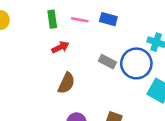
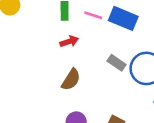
blue rectangle: (108, 19) -> (123, 18), size x1.5

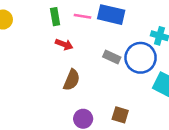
red arrow: (69, 41) -> (64, 44), turned 49

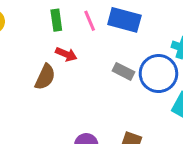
pink line: (83, 16) -> (90, 21), turned 56
brown semicircle: (72, 80) -> (45, 77), moved

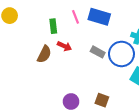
green rectangle: (56, 20) -> (53, 26), moved
red arrow: (66, 54) -> (64, 46), moved

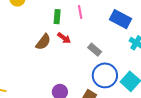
blue rectangle: (99, 17) -> (120, 19), moved
blue circle: (121, 54) -> (105, 75), moved

